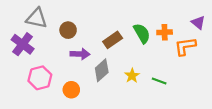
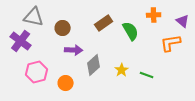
orange cross: (165, 32) -> (154, 15), moved
brown rectangle: (113, 40) -> (104, 23), moved

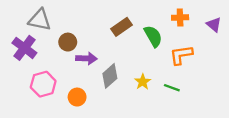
brown circle: (63, 28) -> (68, 42), moved
orange L-shape: (171, 43) -> (181, 55), moved

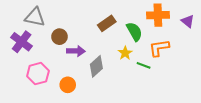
orange cross: (180, 17) -> (158, 15), size x1.5
yellow star: (143, 82) -> (125, 53), moved
green line: (172, 88) -> (144, 65), moved

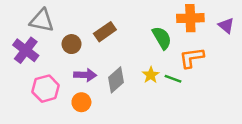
brown rectangle: (107, 23) -> (105, 32), moved
purple arrow: (76, 51) -> (85, 75), moved
yellow star: (125, 53) -> (151, 75), moved

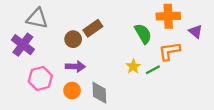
purple triangle: (226, 25) -> (196, 32), moved
brown circle: (72, 44) -> (73, 39), moved
green line: (173, 79) -> (153, 70), turned -48
gray diamond: (116, 80) -> (99, 93), moved, turned -50

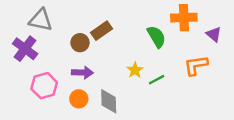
orange L-shape: (169, 51) -> (196, 65), moved
yellow star: (133, 66) -> (135, 70), moved
green line: (153, 70) -> (156, 80), moved

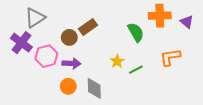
gray triangle: (41, 20) -> (35, 18), turned -45
purple triangle: (214, 34) -> (187, 22), moved
pink hexagon: (44, 86) -> (46, 56), moved

